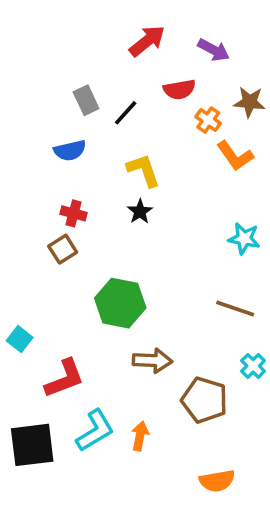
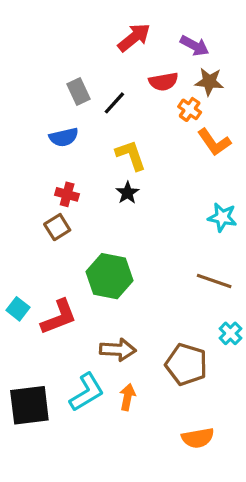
brown star: (249, 102) -> (209, 82), moved
brown arrow: (153, 361) -> (118, 350), moved
red L-shape: (65, 379) -> (59, 317), moved

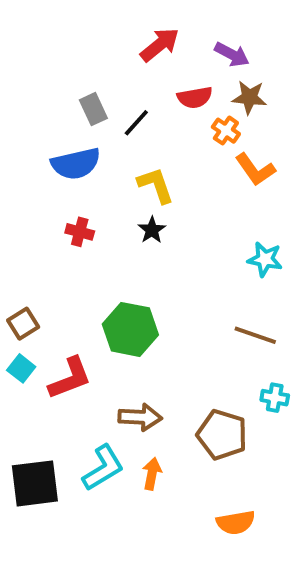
blue semicircle: (64, 137) -> (76, 164), size x1.4
brown square: (57, 227) -> (23, 324), moved
cyan cross: (230, 333) -> (275, 398), turned -35

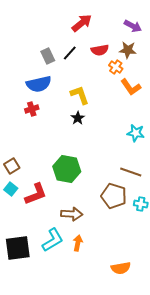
purple arrow: (232, 54) -> (133, 26), moved
black line: (136, 123) -> (70, 53), moved
red cross: (80, 232) -> (32, 109), moved, turned -32
brown pentagon: (222, 435) -> (114, 196), moved

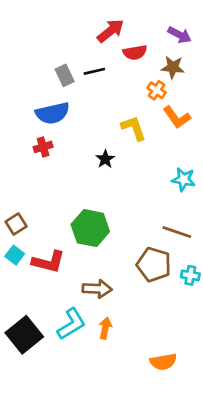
red semicircle: (100, 50) -> (135, 52), moved
black line: (70, 53) -> (94, 71), turned 35
yellow L-shape: (80, 95) -> (134, 128), moved
red L-shape: (36, 194) -> (48, 262), turned 35
black square: (18, 248) -> (24, 335), turned -32

